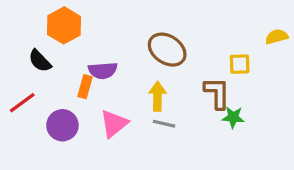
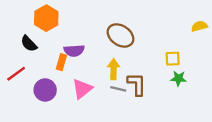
yellow square: (240, 64) -> (173, 59), moved
brown L-shape: (217, 93) -> (137, 84), moved
green star: (233, 117) -> (178, 78), moved

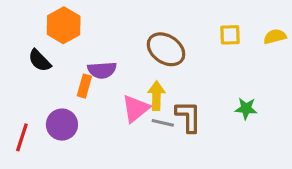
yellow square: (173, 59) -> (230, 35), moved
red line: (16, 74) -> (22, 137), moved, turned -36
pink triangle: (82, 89) -> (136, 109), moved

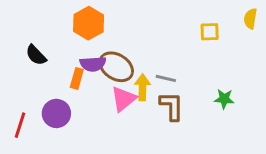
orange hexagon: (64, 25) -> (89, 23), moved
yellow semicircle: (275, 36) -> (250, 19), moved, turned -66
brown ellipse: (166, 49) -> (116, 67), moved
gray line: (163, 123) -> (166, 78), moved

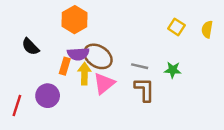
yellow semicircle: (250, 19) -> (207, 29), moved
yellow square: (210, 32) -> (176, 27), turned 35
yellow arrow: (142, 87) -> (84, 74), moved
green star: (224, 99) -> (173, 70), moved

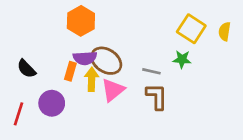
yellow square: (176, 27) -> (191, 29), size x1.5
black semicircle: (30, 47) -> (26, 69), moved
green star: (173, 70) -> (182, 59), moved

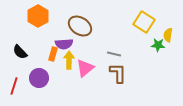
orange hexagon: (81, 21) -> (38, 16), moved
yellow semicircle: (225, 31) -> (168, 35), moved
green star: (182, 59) -> (158, 45), moved
brown ellipse: (106, 61) -> (80, 26), moved

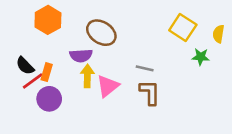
yellow semicircle: (168, 35) -> (218, 34), moved
orange rectangle: (53, 54) -> (47, 72), moved
red line: (14, 86) -> (33, 81), moved, turned 36

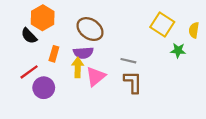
purple semicircle: (81, 56) -> (83, 53), moved
black semicircle: (25, 66) -> (29, 36), moved
orange rectangle: (47, 72) -> (54, 54), moved

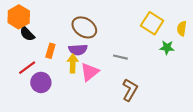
orange hexagon: (43, 18) -> (19, 17), moved
brown L-shape: (133, 82) -> (130, 90), moved, turned 30

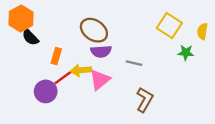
purple semicircle: (78, 50) -> (101, 51), moved
yellow arrow: (73, 63) -> (81, 70), turned -96
red line: (27, 68) -> (63, 77), moved

